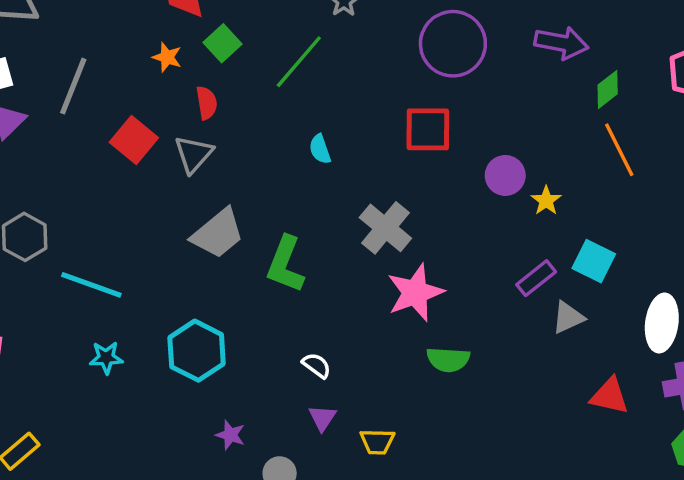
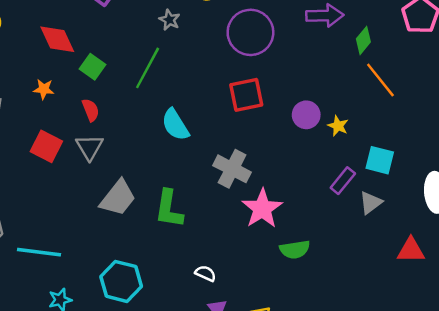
orange star: (167, 57) -> (44, 89), moved
cyan semicircle: (320, 149) -> (175, 125), size x1.6

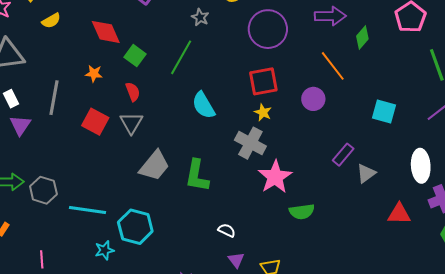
orange line: (380, 80) -> (333, 66), moved
yellow star: (338, 126) -> (263, 112), moved
cyan square: (380, 160) -> (384, 111), moved
cyan hexagon: (121, 281) -> (135, 227), moved

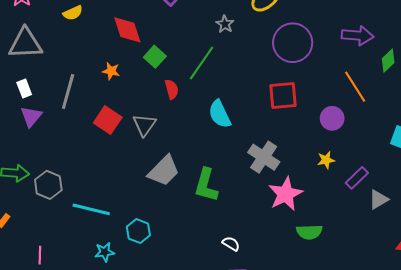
red semicircle: (133, 92) -> (172, 89), moved
yellow star: (263, 112) -> (326, 160), moved, turned 30
cyan hexagon: (135, 227) -> (138, 231), size x0.7

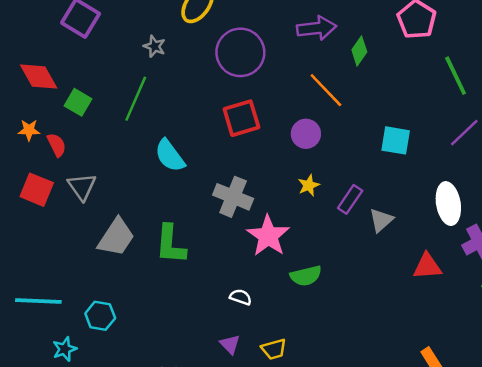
red semicircle: (172, 89) -> (57, 145), moved
white semicircle: (231, 244) -> (241, 297), moved

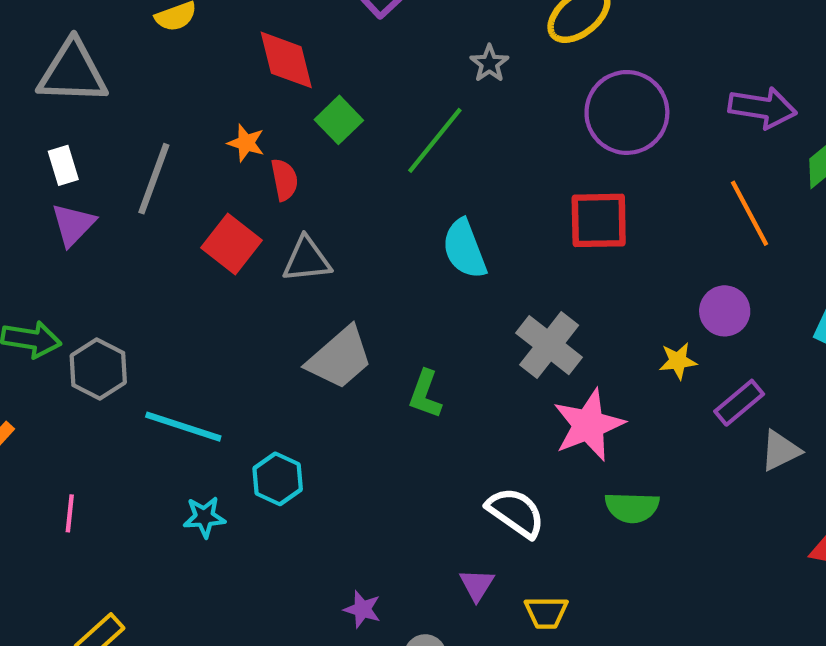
purple circle: (306, 134) -> (725, 311), moved
gray triangle: (82, 187) -> (307, 260), turned 44
green L-shape: (170, 244) -> (425, 394), size x0.7
white semicircle: (241, 297) -> (516, 512), size x1.6

